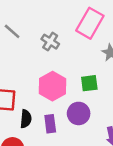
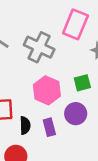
gray cross: (50, 42) -> (39, 47), size x1.6

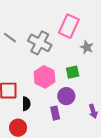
purple rectangle: (49, 127) -> (55, 113), moved

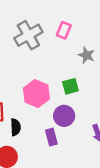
pink rectangle: (69, 26) -> (64, 30), size x0.6
gray cross: (40, 43) -> (28, 35), moved, turned 35

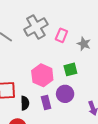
pink rectangle: (64, 30) -> (61, 35), moved
purple rectangle: (51, 137) -> (46, 102), moved

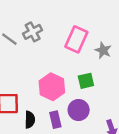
gray cross: (36, 27) -> (33, 32), moved, size x0.7
pink rectangle: (61, 35) -> (76, 39), size x1.5

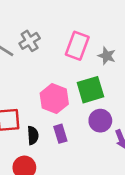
green square: (86, 81) -> (90, 90), size x1.5
purple circle: (79, 110) -> (100, 121), moved

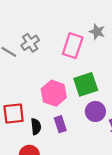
gray star: (107, 56) -> (97, 32), moved

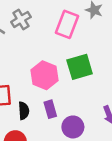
purple circle: (95, 111) -> (73, 127), moved

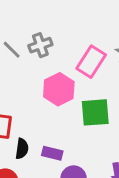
pink hexagon: (44, 75) -> (59, 89), moved
purple rectangle: (50, 109) -> (52, 153), turned -72

